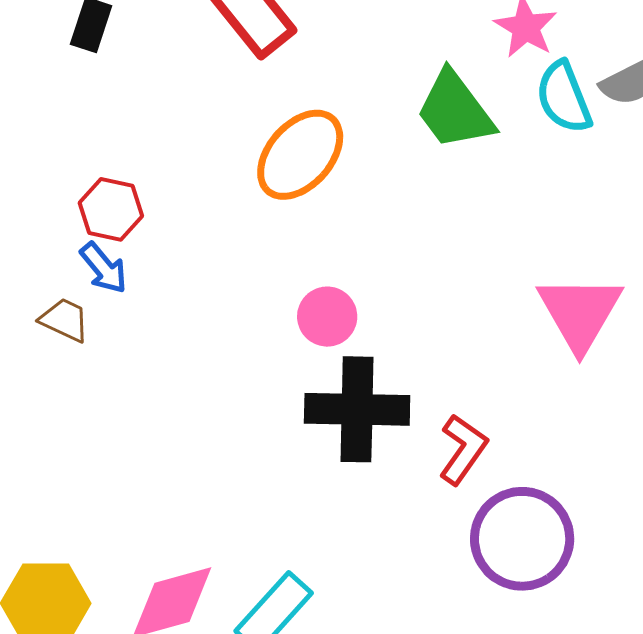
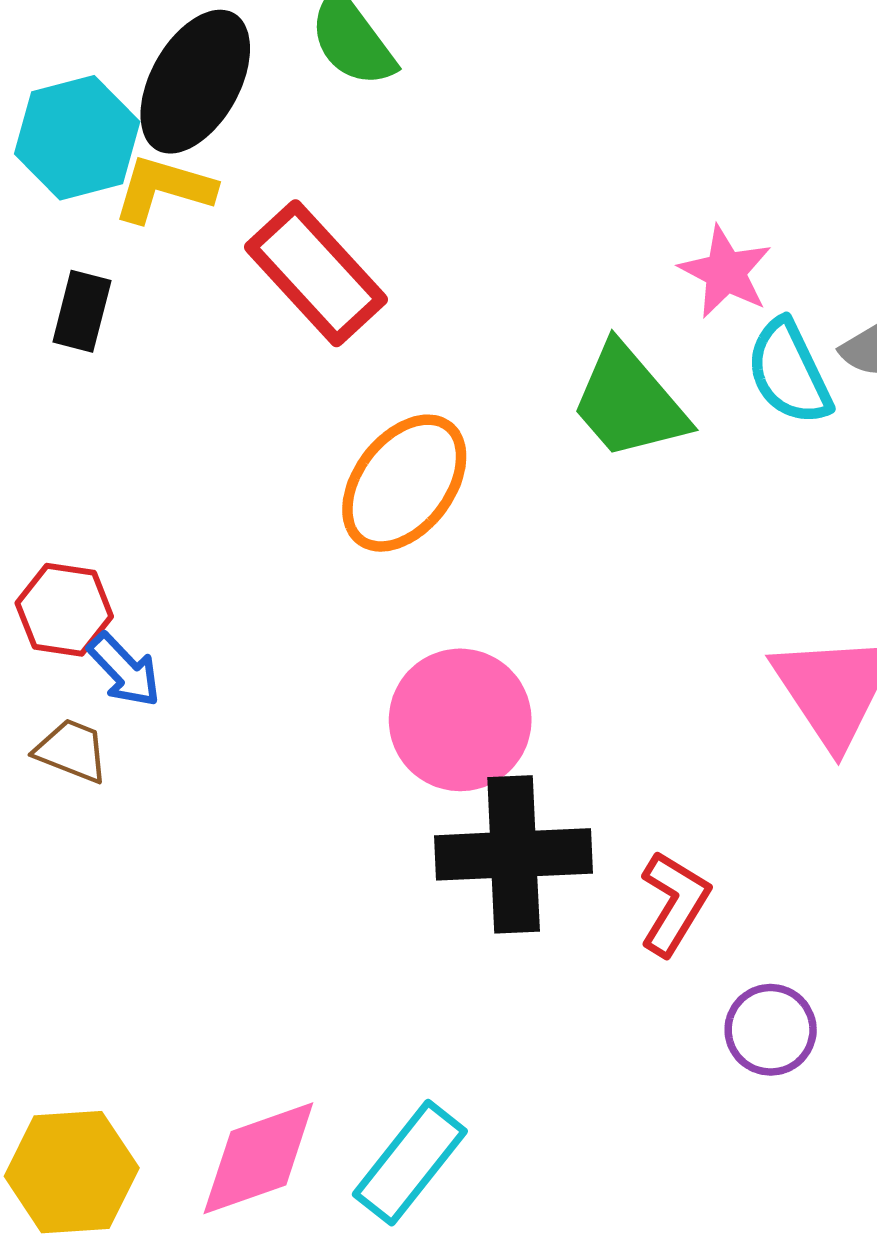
red hexagon: (111, 209) -> (64, 610), moved
pink circle: (327, 317) -> (460, 720), size x1.6
purple circle: (522, 539) -> (771, 1030), size x0.6

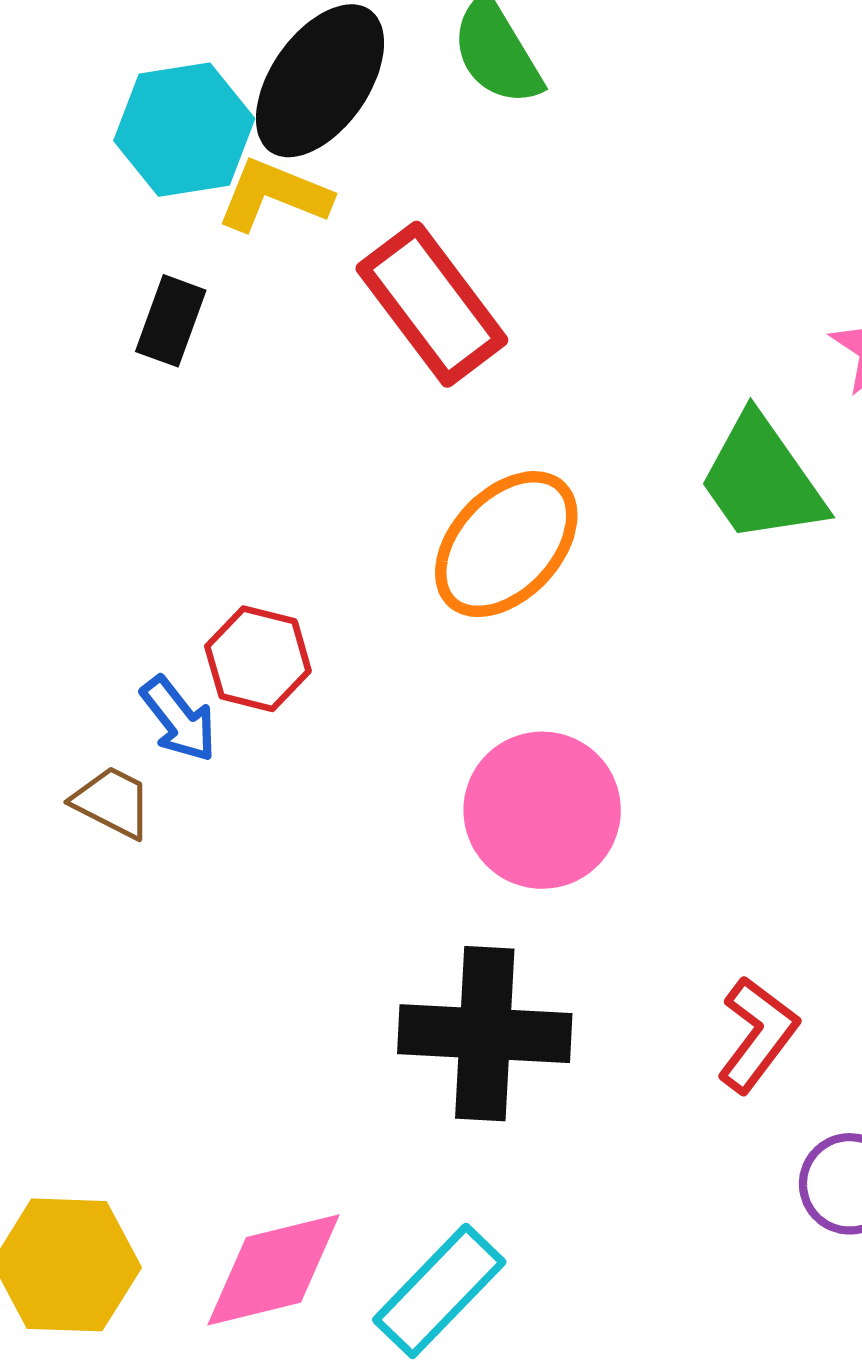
red hexagon: (64, 610) -> (258, 659), moved
black cross: (514, 854) -> (485, 1034), moved

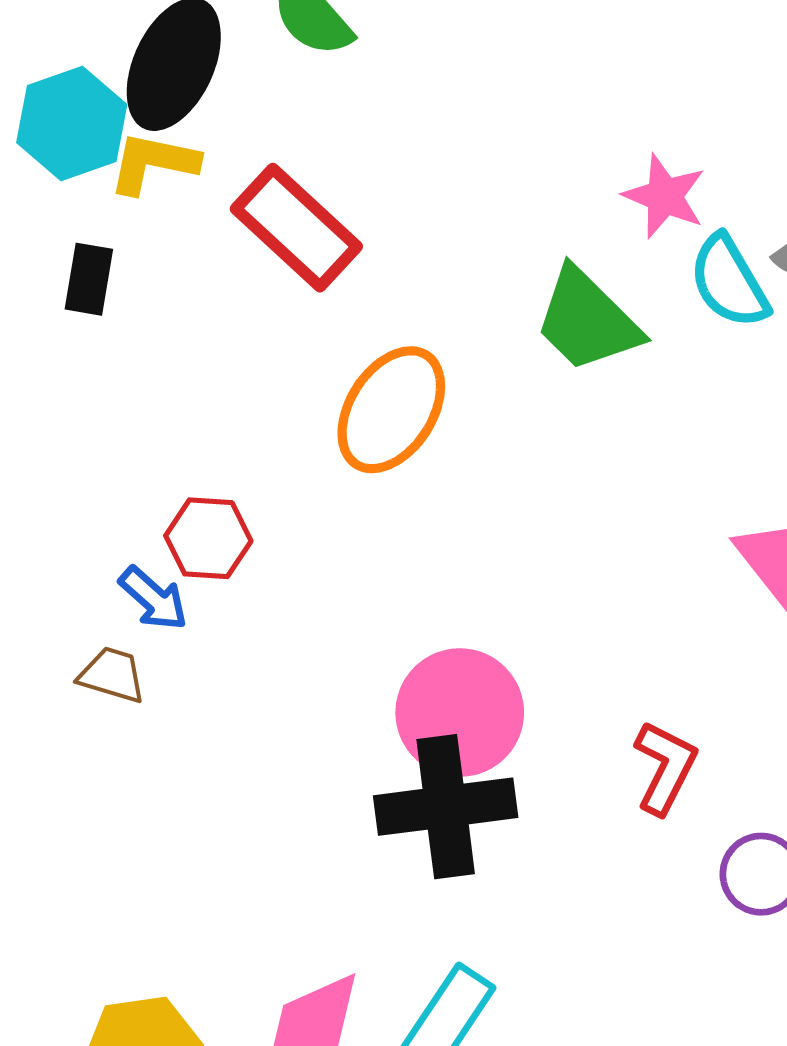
pink circle: (542, 810) -> (460, 713), moved

